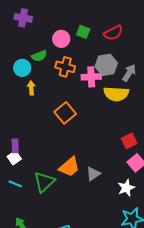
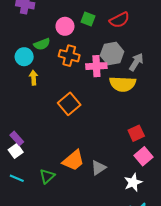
purple rectangle: (15, 146) -> (17, 138), turned -40
green triangle: (44, 182) -> (47, 176), size x0.7

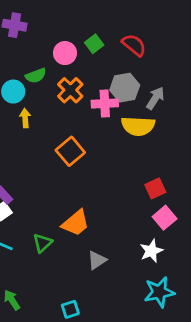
green square: (88, 19) -> (94, 44), turned 32
red semicircle: (119, 20) -> (134, 45), turned -114
orange cross: (69, 56) -> (70, 90), turned 30
gray triangle: (98, 168) -> (97, 260), moved

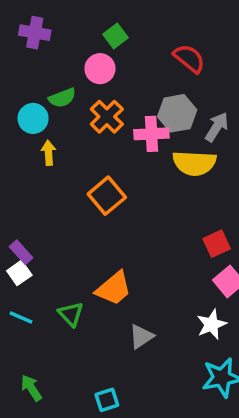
green square: (94, 44) -> (115, 36), moved
green triangle: (42, 243) -> (71, 314), turned -30

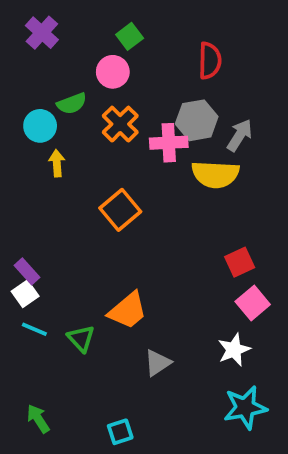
purple cross: (35, 33) -> (42, 33), turned 32
red semicircle: (189, 58) -> (210, 61), turned 52
cyan line: (21, 318) -> (34, 329), moved

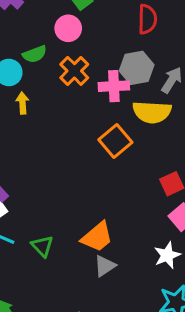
orange square: (120, 210) -> (115, 141), moved
orange trapezoid: (128, 311) -> (97, 237), moved

